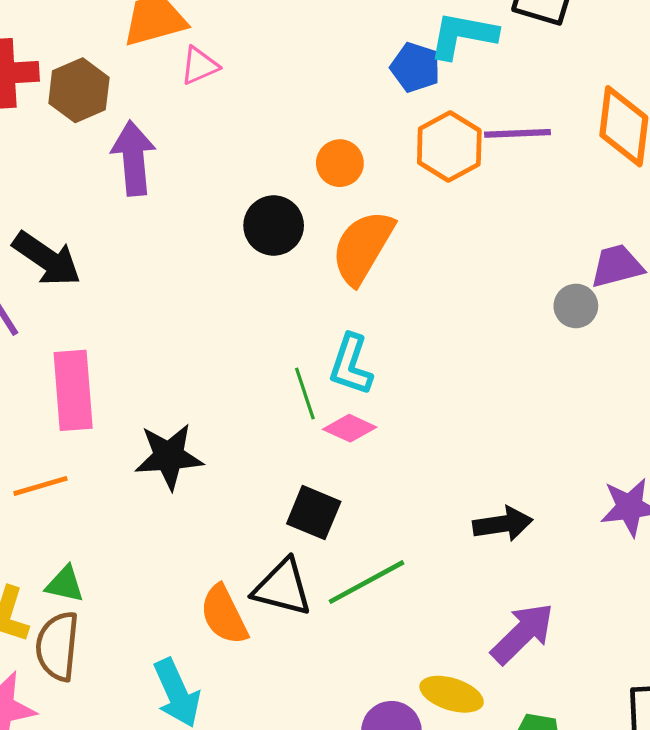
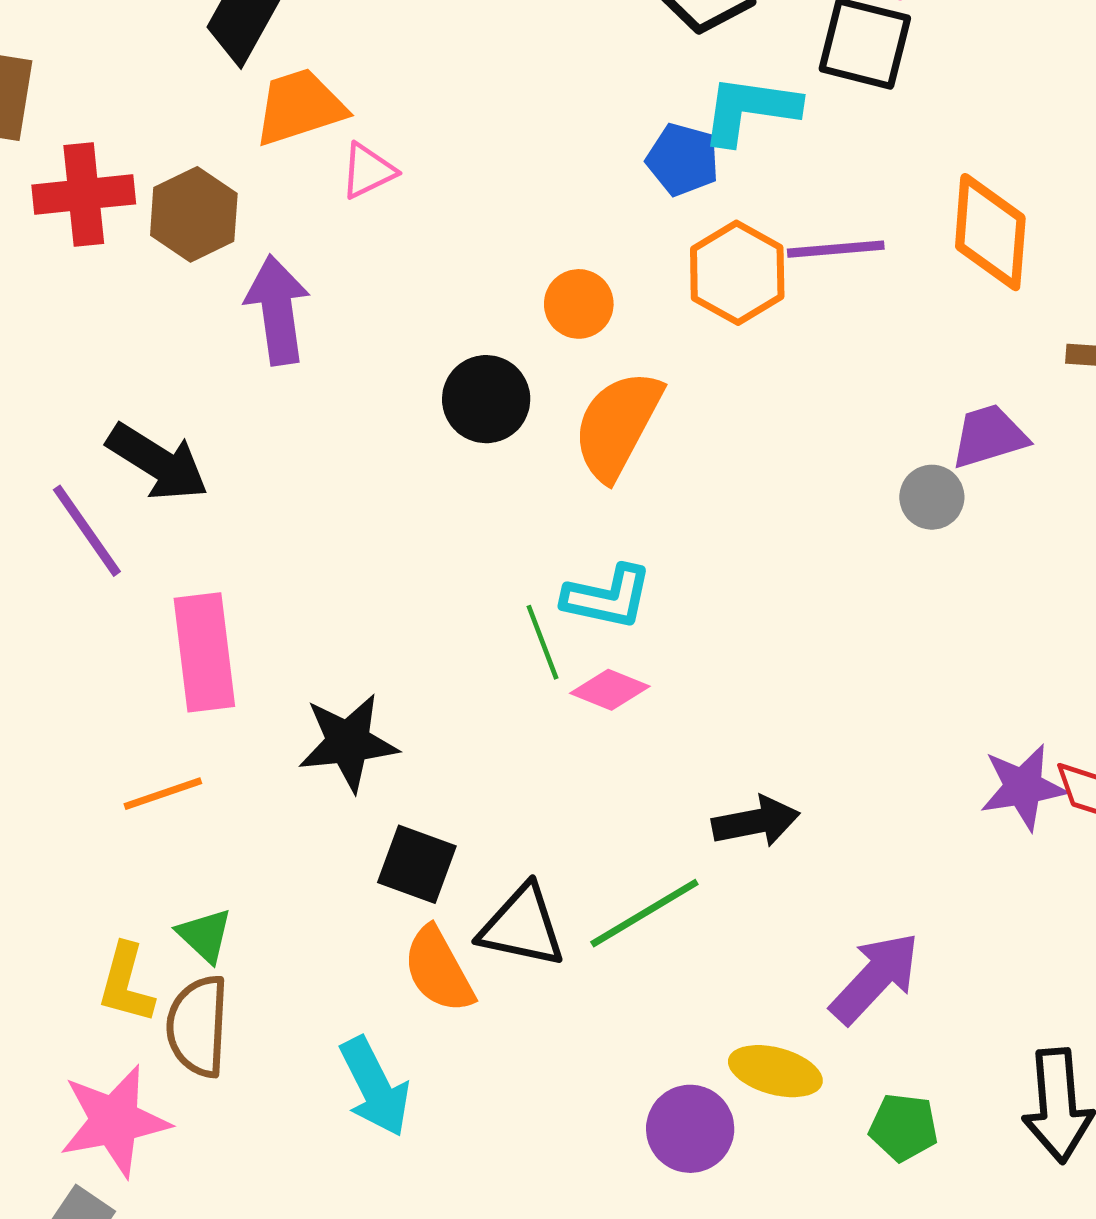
cyan L-shape: (351, 365) -> (608, 597), turned -94
black square: (314, 513) -> (417, 864), moved
black arrow: (503, 524) -> (756, 822), moved
green triangle: (65, 584) -> (205, 935), turned 33

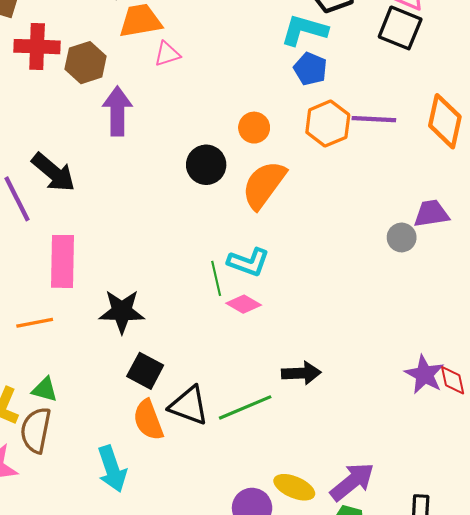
cyan L-shape: (750, 110) -> (304, 30), moved
purple star: (1023, 787) -> (424, 375), turned 30
green triangle: (205, 935) -> (45, 390), turned -36
purple arrow: (875, 978) -> (352, 482), moved

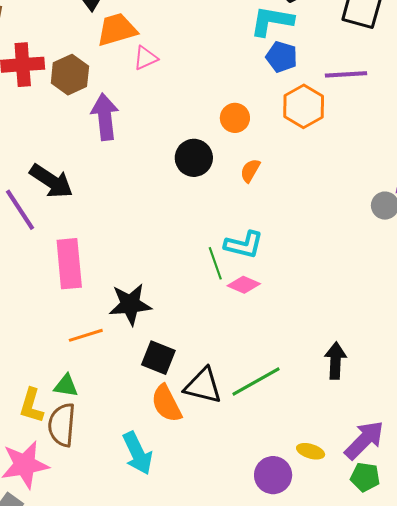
purple line: (374, 119) -> (346, 74), moved
orange semicircle: (264, 185) -> (250, 171), size x0.5
orange line: (35, 323) -> (86, 335), moved
black arrow: (301, 373) -> (335, 361), moved, turned -78
yellow ellipse: (294, 487) -> (311, 451), size x0.7

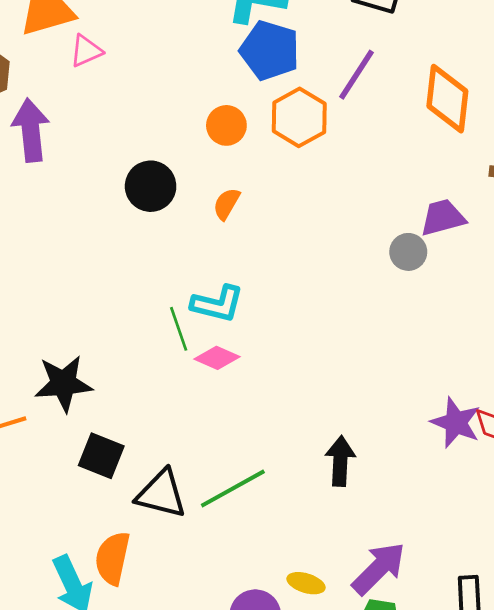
blue pentagon: (282, 57) -> (270, 50), size x1.4
purple line: (346, 74) -> (357, 75), turned -54
orange circle: (235, 118) -> (226, 125), moved
orange semicircle: (166, 404) -> (112, 558), moved, turned 39

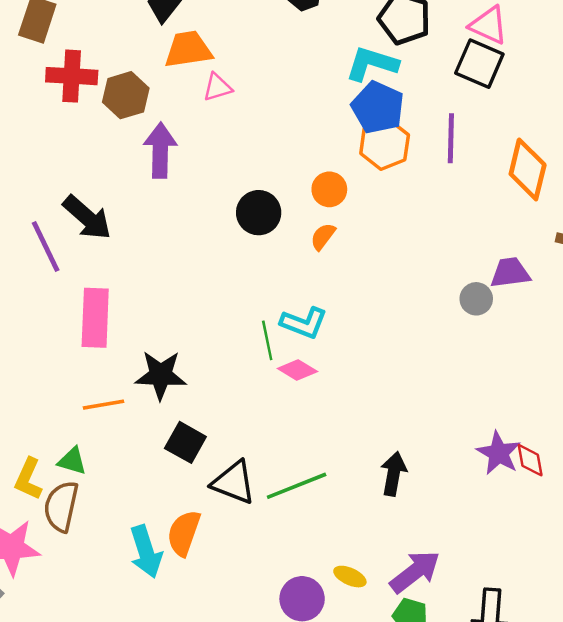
purple line: (357, 75) -> (451, 138), turned -39
orange hexagon: (299, 117) -> (385, 144), moved
orange circle: (226, 125) -> (329, 189), moved

